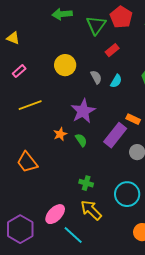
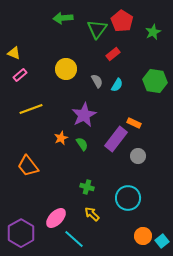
yellow triangle: (13, 38) -> (14, 53), moved
yellow arrow: (91, 210) -> (92, 214), size x0.7

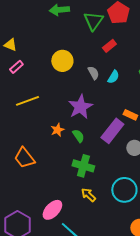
green cross: (87, 187) -> (83, 166), moved, size x1.5
yellow arrow: (92, 214) -> (88, 195), moved

